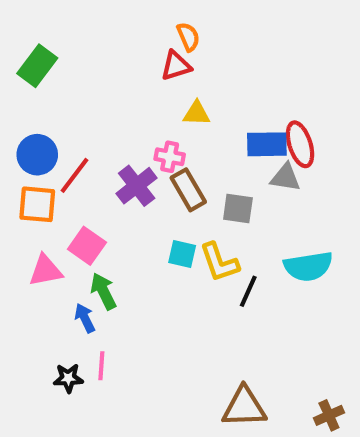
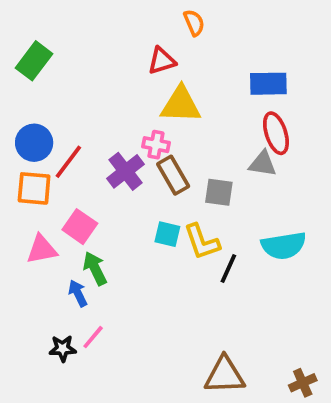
orange semicircle: (188, 37) -> (194, 23), moved
yellow triangle: (197, 113) -> (181, 105), size x1.6
blue rectangle: (267, 144) -> (268, 84), moved
pink line: (101, 366) -> (93, 337), turned 36

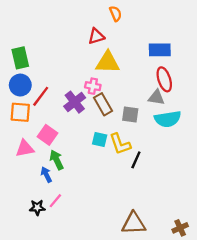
green rectangle: (34, 61) -> (20, 58), moved, turned -50
cyan semicircle: (284, 246) -> (168, 119), moved

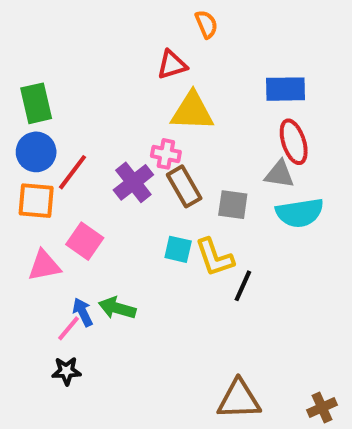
green arrow: (57, 160) -> (117, 308), moved, turned -48
pink line: (55, 201) -> (69, 328), moved

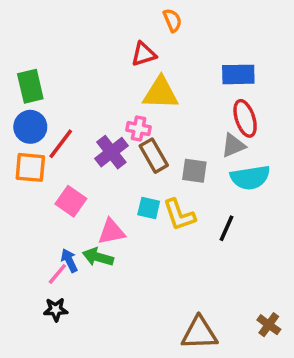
gray triangle: (279, 174) -> (233, 145), turned -32
pink triangle: (44, 266) -> (111, 232), moved
black line: (243, 286) -> (226, 228), moved
brown cross: (322, 407) -> (269, 325), moved, turned -30

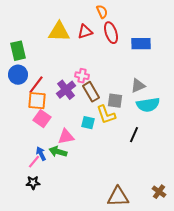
yellow triangle: (161, 93) -> (59, 32), moved
red ellipse: (245, 118) -> (111, 33), moved
orange square: (30, 167) -> (37, 101), moved
yellow L-shape: (179, 215) -> (106, 115), moved

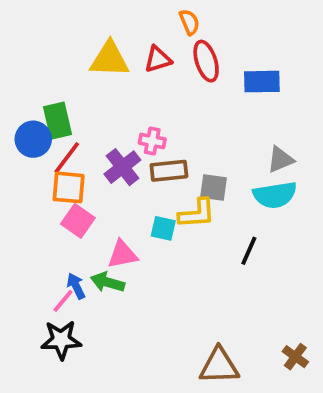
green rectangle: (18, 51) -> (57, 121), moved
gray triangle: (138, 86) -> (280, 160), moved
brown rectangle: (91, 92) -> (169, 171), turned -66
yellow L-shape: (106, 115) -> (197, 214), turned -75
black star: (33, 183) -> (61, 340), size x1.5

